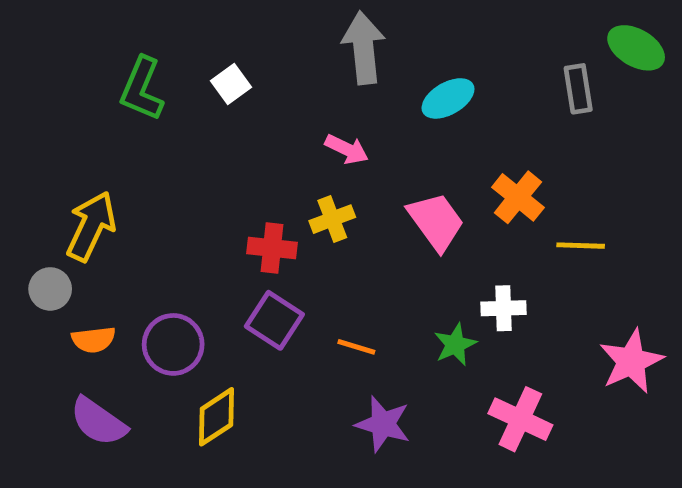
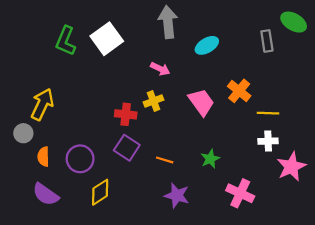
white square: (231, 84) -> (107, 39), size x1.8
white cross: (503, 308) -> (268, 141), moved
orange semicircle: (94, 340) -> (43, 157), turned 96

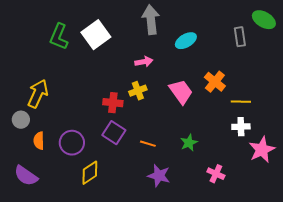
pink arrow: (160, 69) -> (144, 62), turned -36
pink cross: (240, 193) -> (216, 174), size x0.7
purple semicircle: (46, 194) -> (26, 176), moved

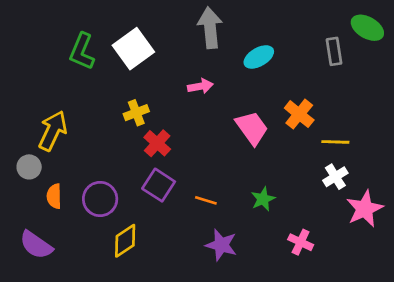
yellow cross: (138, 91) -> (136, 113), moved
red cross: (113, 103) -> (157, 143), turned 36
white cross: (241, 127) -> (335, 177), turned -30

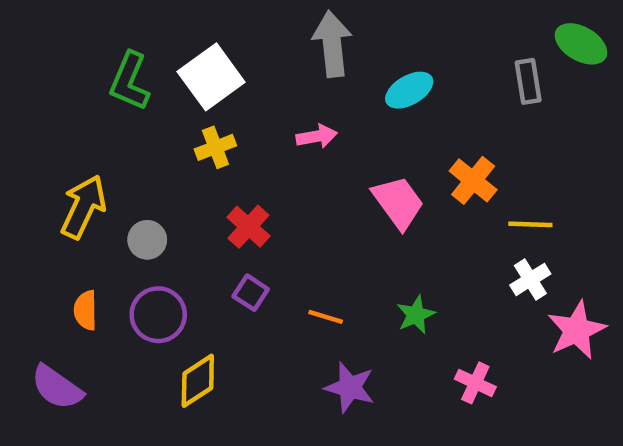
yellow cross: (136, 113) -> (215, 147), moved
gray circle: (29, 167) -> (147, 240), moved
purple square: (159, 185) -> (251, 293), size x0.7

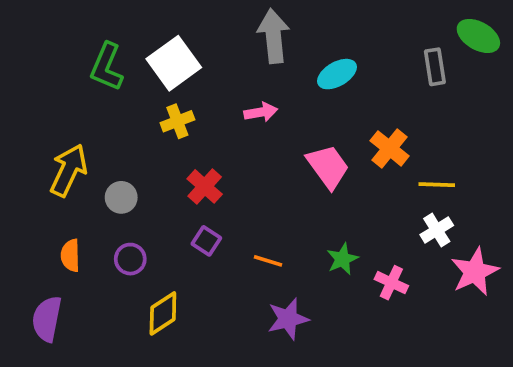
purple circle: (158, 315) -> (130, 259), size x0.7
pink cross: (475, 383) -> (391, 283), moved
purple semicircle: (57, 387) -> (47, 319), turned 66
purple star: (350, 387) -> (288, 319), turned -30

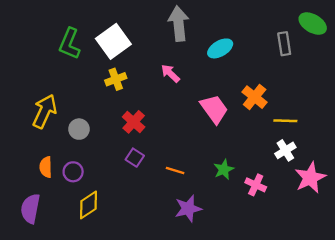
pink arrow: (261, 112) -> (170, 73), turned -126
purple circle: (130, 259) -> (73, 172), moved
yellow diamond: (163, 313) -> (88, 205), moved

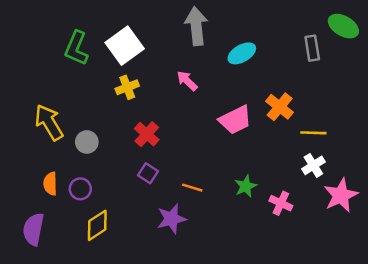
pink trapezoid: (214, 109) -> (235, 120), turned 100
yellow arrow: (45, 111) -> (49, 122), turned -56
purple star: (188, 209) -> (171, 219), moved

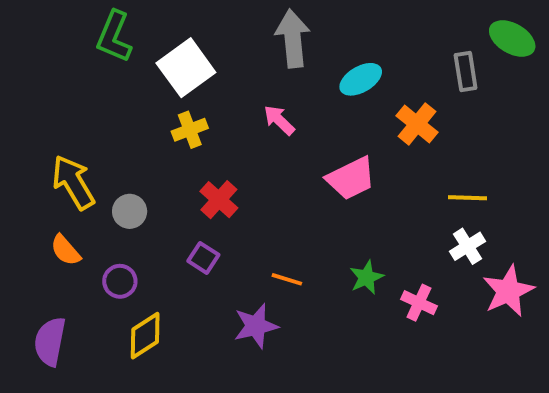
green L-shape: (76, 48) -> (114, 37), moved
orange cross: (280, 107) -> (417, 124), moved
purple square: (148, 173) -> (203, 258), moved
orange semicircle: (50, 184) -> (65, 250), moved, turned -40

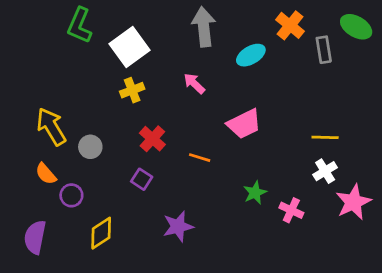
orange cross: (417, 124) -> (290, 25), moved
orange line: (287, 279) -> (200, 158), moved
purple circle: (120, 281) -> (71, 195), moved

